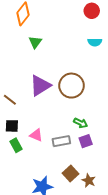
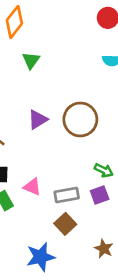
purple triangle: (40, 86) -> (38, 119), size x0.7
green arrow: (81, 123) -> (104, 170), moved
brown square: (70, 173) -> (65, 224), moved

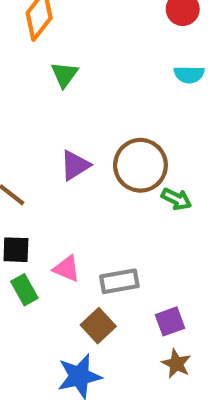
green arrow: (104, 170) -> (176, 199), moved
purple square: (100, 195) -> (170, 321), moved
brown square: (65, 224) -> (98, 326), moved

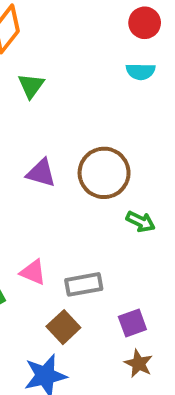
cyan semicircle: (189, 75) -> (141, 71), moved
purple triangle: (75, 165) -> (41, 173), turned 48
green arrow: (176, 199) -> (141, 222), moved

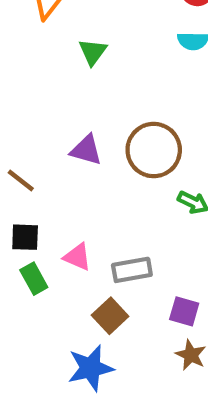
green triangle: (31, 86) -> (93, 52), moved
purple square: (132, 323) -> (184, 311), turned 36

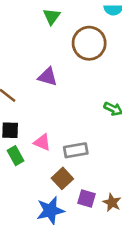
brown circle: (154, 150) -> (89, 43), moved
purple square: (184, 311) -> (86, 199), moved

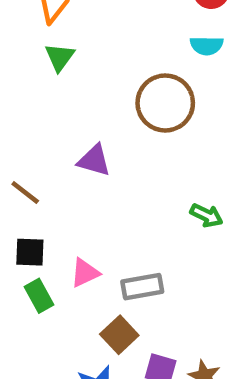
green triangle: (52, 16) -> (60, 57), moved
pink triangle: (42, 142) -> (85, 273), turned -48

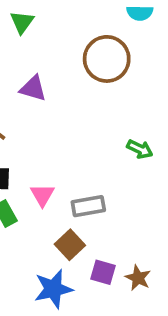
purple triangle: (94, 160) -> (33, 88), moved
pink triangle: (85, 273) -> (42, 195), turned -35

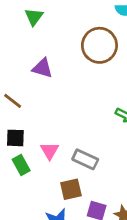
gray rectangle: (88, 206) -> (85, 159), turned 35
brown square: (70, 245) -> (71, 189), turned 30

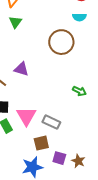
purple triangle: (42, 68) -> (21, 69), moved
pink triangle: (50, 151) -> (26, 116), size x1.5

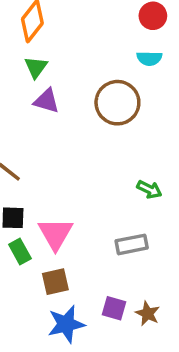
purple triangle: (21, 69) -> (47, 101), moved
gray rectangle: (51, 122) -> (132, 244), moved, turned -36
brown square: (41, 143) -> (55, 282), moved

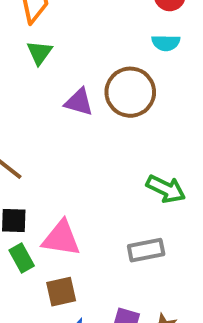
purple triangle: (47, 101) -> (79, 102), moved
green arrow: (149, 189) -> (166, 189), size x1.4
pink triangle: (55, 234) -> (61, 238), turned -51

